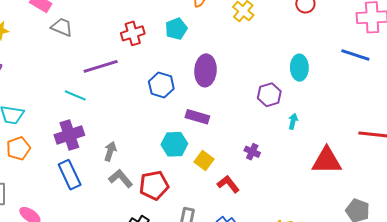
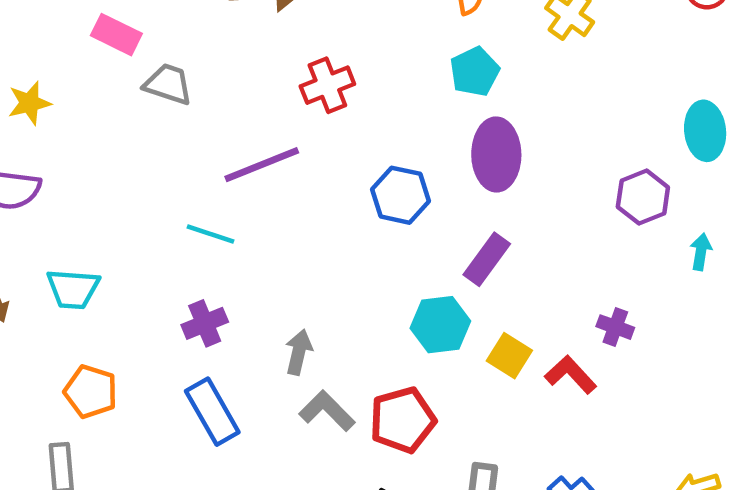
cyan pentagon: (176, 29) -> (475, 72), moved
purple rectangle: (197, 117) -> (487, 259), turned -65
purple cross: (69, 135) -> (205, 323), size x0.7
orange pentagon: (18, 148) -> (91, 392), moved, turned -30
red L-shape: (228, 184) -> (571, 375), moved

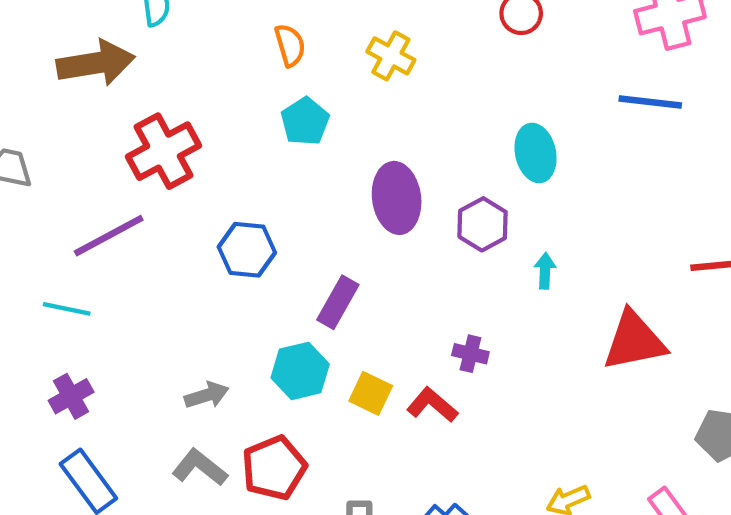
red cross: (327, 85) -> (164, 151), size x1.4
purple ellipse: (496, 154) -> (397, 198), moved
gray arrow: (299, 352) -> (207, 395), moved, turned 66

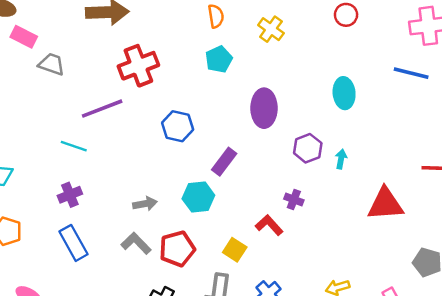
purple hexagon: (483, 224) -> (308, 148), moved
yellow square: (371, 393) -> (235, 250), moved

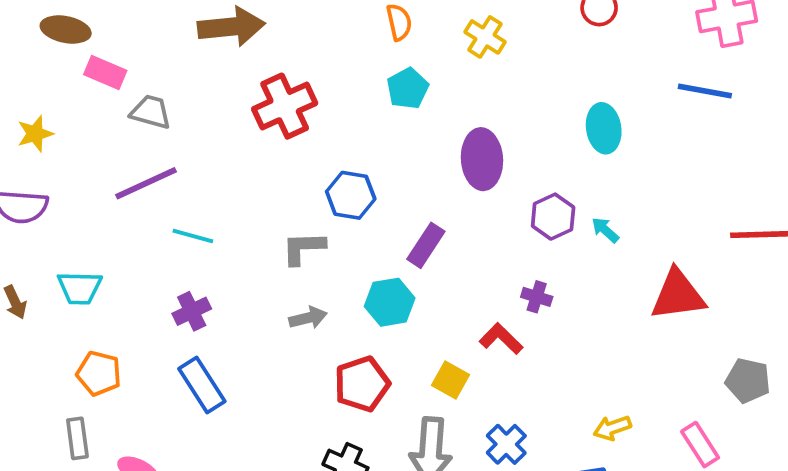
purple line: (102, 109) -> (146, 183), moved
cyan arrow: (341, 159) -> (605, 230), turned -54
gray L-shape: (136, 243) -> (303, 248), moved, turned -44

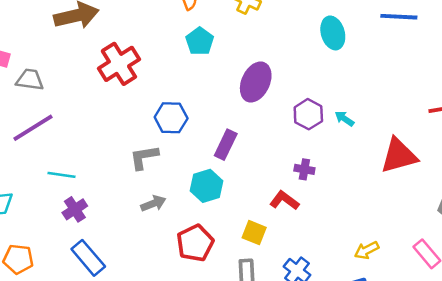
cyan ellipse: (604, 128) -> (333, 33), moved
purple ellipse: (482, 159) -> (256, 82), turned 36
cyan line: (193, 236) -> (61, 175), moved

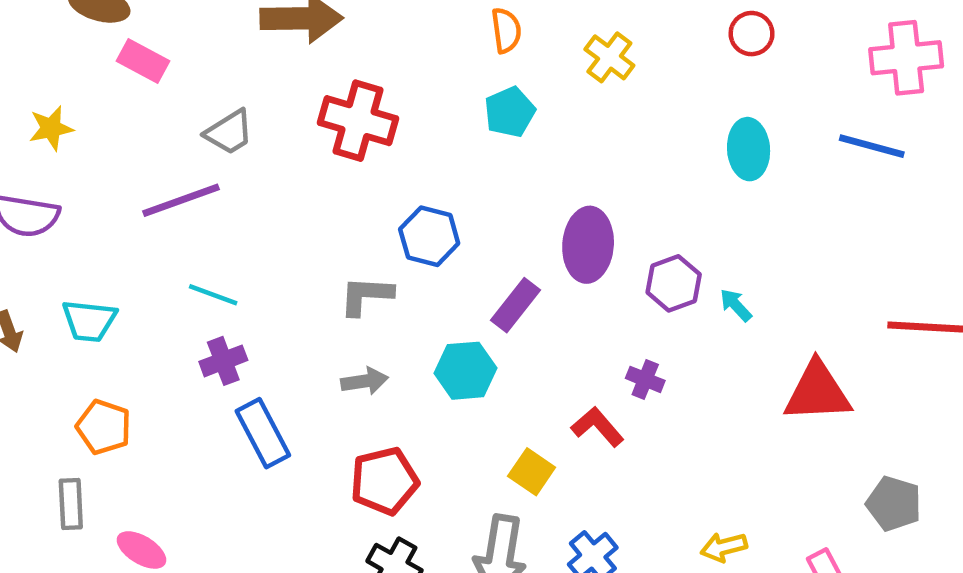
red cross: (119, 64) -> (358, 121), turned 36
gray trapezoid: (30, 80) -> (229, 132), moved, turned 128
purple ellipse: (256, 82) -> (588, 245), moved, turned -33
red pentagon: (195, 243) -> (384, 481), moved
blue rectangle: (88, 258) -> (263, 433), moved

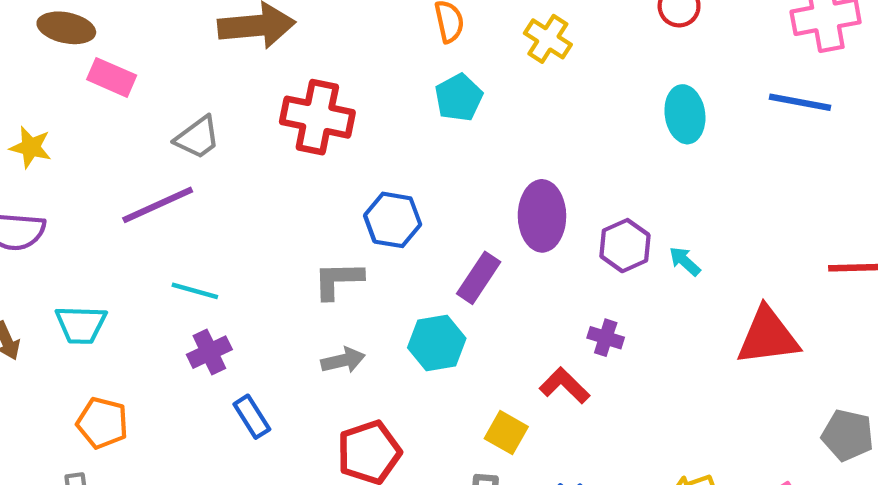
yellow star: (51, 128) -> (31, 147), turned 30
blue rectangle: (263, 433) -> (252, 417), size x0.7

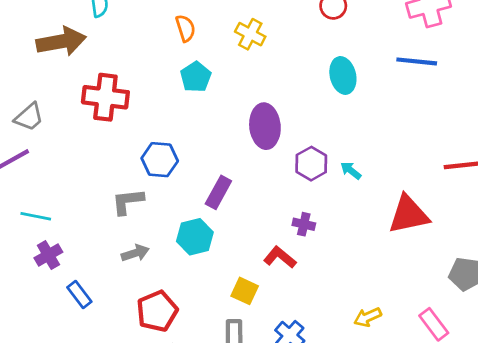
purple ellipse: (542, 216) -> (265, 126), moved

